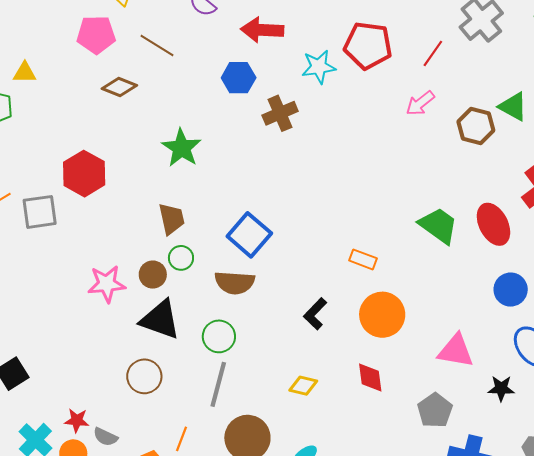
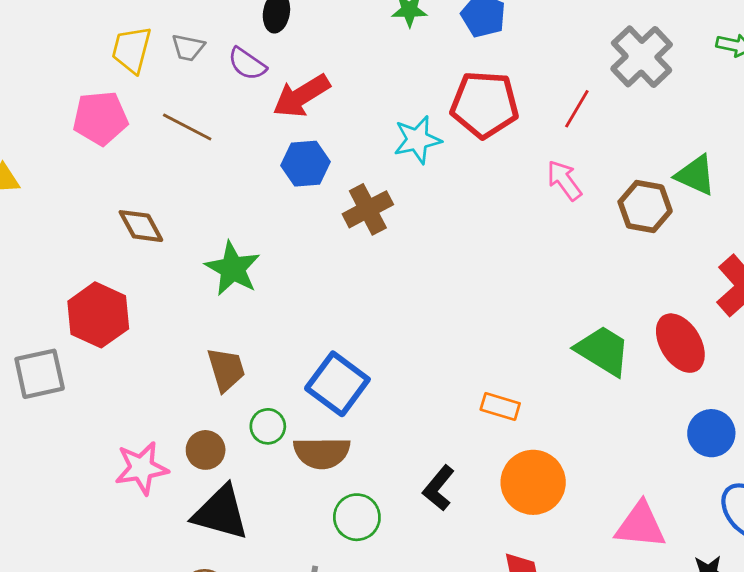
red arrow: (262, 30) -> (301, 96), moved, turned -30
brown diamond: (119, 87) -> (141, 226), moved, turned 44
pink arrow: (420, 103) -> (564, 180), turned 96
green circle: (181, 258) -> (268, 426), moved
green circle: (219, 336) -> (357, 517), moved

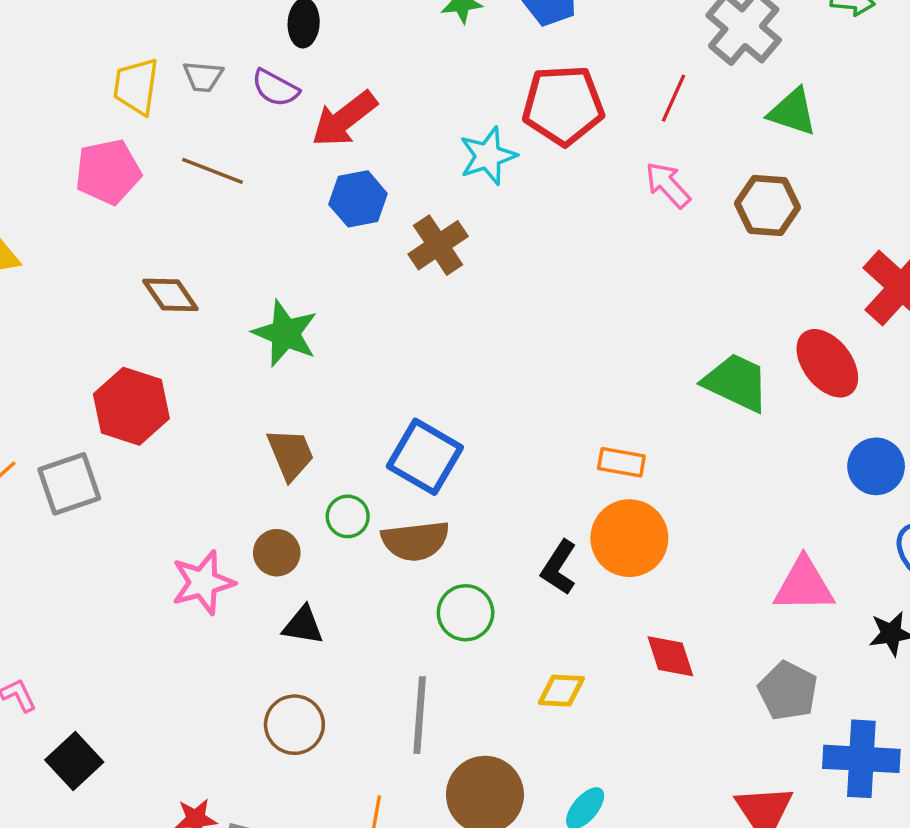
green triangle: (696, 175) -> (793, 112), moved
orange circle: (533, 482) -> (629, 538), moved
black triangle: (221, 513) -> (303, 625), size x0.6

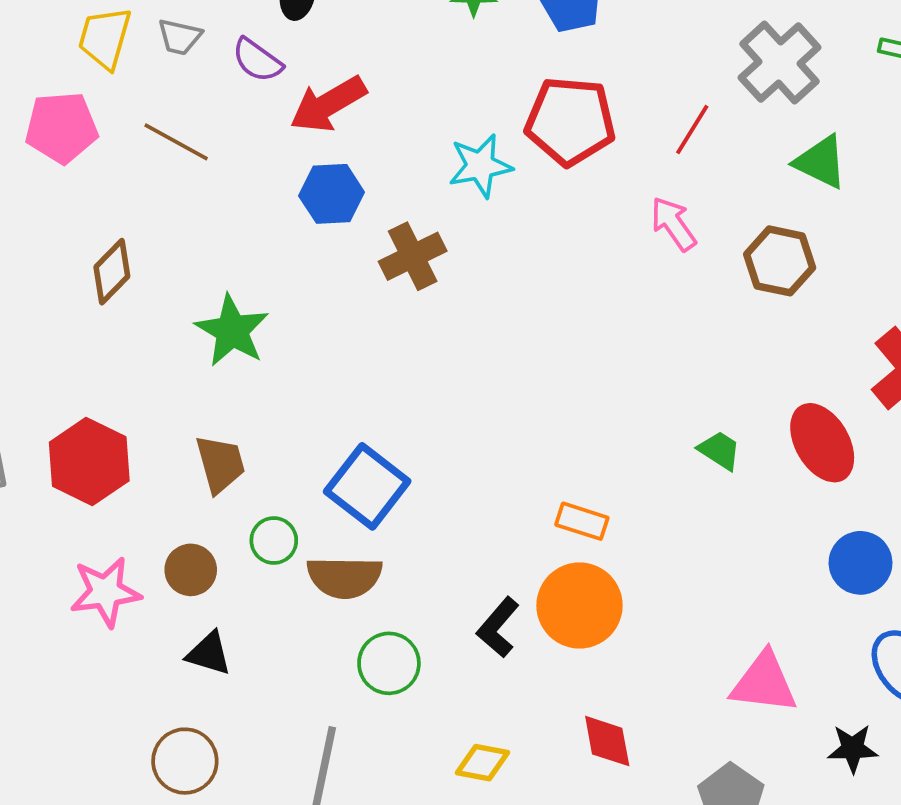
brown diamond: (170, 295) -> (112, 272), turned 72
green trapezoid: (736, 382) -> (720, 450), size x0.6
red hexagon: (131, 406) -> (89, 462), moved

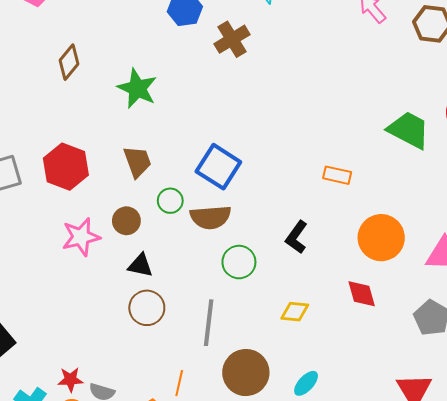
green trapezoid: (720, 450) -> (409, 130), size x1.8
orange circle: (580, 606) -> (381, 238), moved
brown circle: (185, 761) -> (147, 308), moved

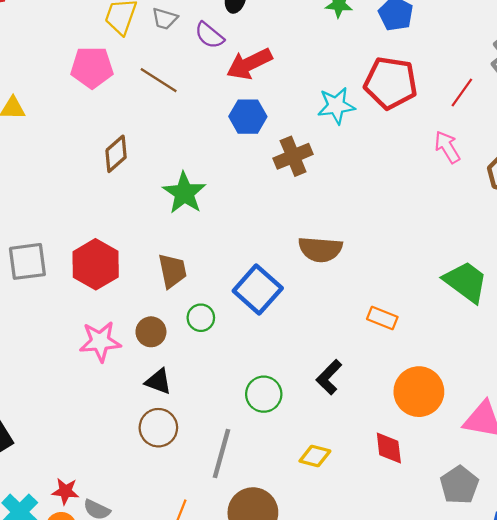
brown semicircle: (211, 217) -> (320, 249), moved

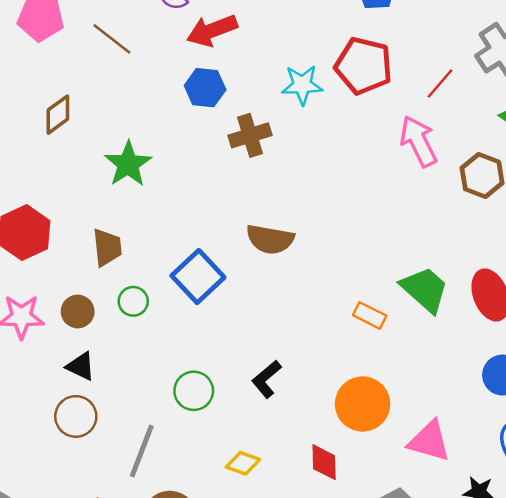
pink arrow: (447, 147) -> (418, 141), size x1.4
orange rectangle: (382, 318) -> (370, 315), moved

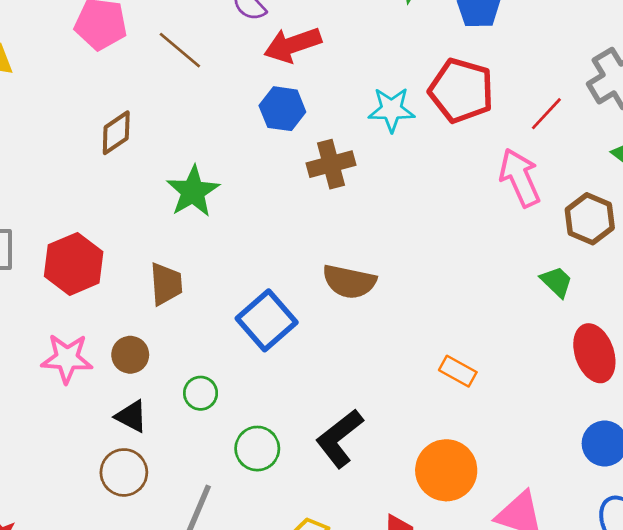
green trapezoid: (425, 289) -> (557, 282), moved, size x0.6
green circle: (133, 301) -> (201, 393), moved
black L-shape: (266, 379) -> (339, 438), size x1.4

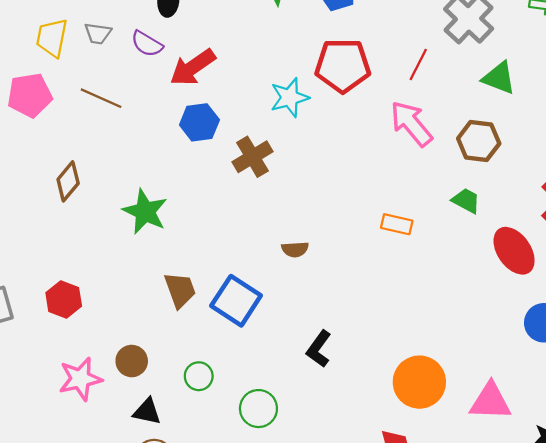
red hexagon: (74, 264) -> (64, 299), size x0.7
brown semicircle: (349, 282) -> (295, 249), size x0.6
brown trapezoid: (166, 284) -> (180, 290), moved
orange rectangle: (458, 371) -> (397, 224), moved
black L-shape: (339, 438) -> (319, 349), moved, size x0.7

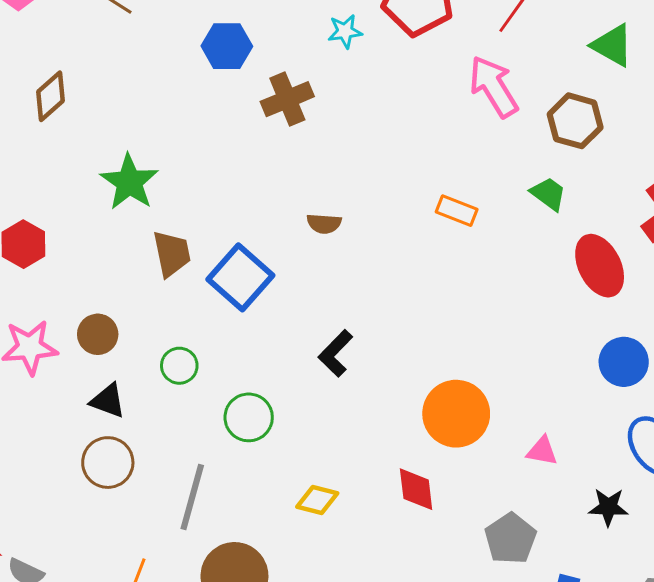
cyan star: (290, 98) -> (345, 31), size x0.7
green star: (145, 212) -> (129, 182), moved
pink triangle: (490, 401) -> (542, 451), size x0.6

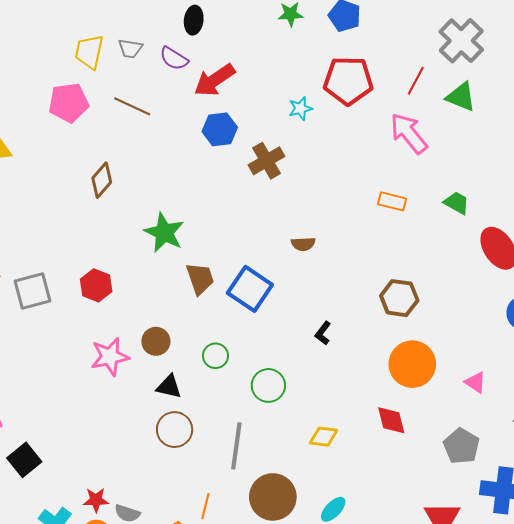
green triangle: (612, 45) -> (461, 97), moved
brown hexagon: (575, 121) -> (399, 298), moved
orange rectangle: (457, 211) -> (392, 201), moved
black L-shape: (336, 353) -> (323, 333), size x0.7
pink triangle: (542, 451) -> (475, 382), turned 30

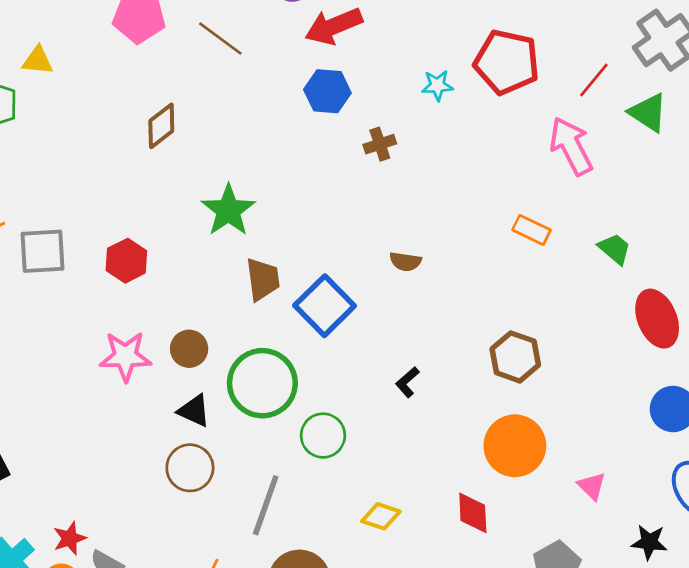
brown cross: (267, 161) -> (380, 144), size x0.7
green circle: (215, 356) -> (262, 383), size x2.0
red star: (96, 500) -> (70, 538), turned -30

